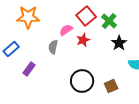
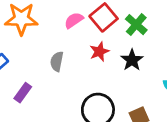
pink semicircle: (66, 30) -> (74, 20), moved
black star: (119, 43) -> (132, 60), moved

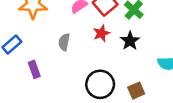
purple rectangle: (23, 93) -> (34, 69), turned -56

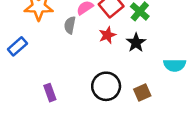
gray semicircle: (64, 42) -> (70, 25), moved
purple rectangle: (34, 69) -> (50, 93), moved

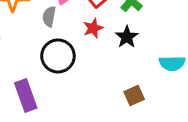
black circle: (106, 86) -> (58, 56), moved
purple rectangle: (50, 93) -> (26, 95), size x1.5

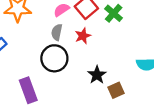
gray semicircle: (49, 16) -> (57, 32), moved
black star: (127, 37) -> (97, 75), moved

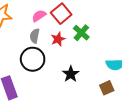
green cross: (114, 13) -> (81, 33), moved
brown square: (116, 90) -> (107, 88), moved

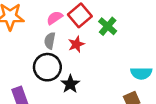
green cross: (81, 33) -> (108, 26), moved
black star: (71, 74) -> (70, 84), moved

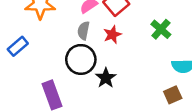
green cross: (108, 26) -> (161, 29), moved

